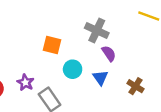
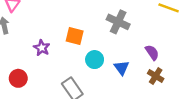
purple semicircle: (109, 53) -> (152, 52), moved
purple star: (25, 83) -> (42, 48), moved

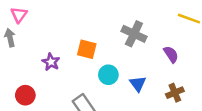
purple semicircle: (152, 52) -> (171, 54), moved
brown cross: (156, 76) -> (175, 93), turned 35

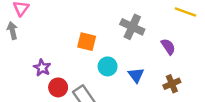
purple star: (51, 62) -> (42, 68), moved
red circle: (25, 95) -> (58, 87), moved

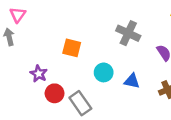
orange square: (87, 42) -> (72, 48), moved
blue triangle: (136, 75) -> (132, 81), turned -42

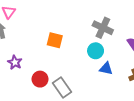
cyan circle: (104, 72) -> (96, 51), moved
purple star: (39, 74) -> (15, 62), moved

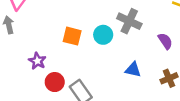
cyan circle: (96, 51) -> (103, 35), moved
purple star: (15, 62) -> (37, 61), moved

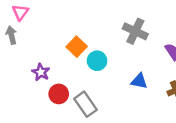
cyan circle: (103, 35) -> (97, 61), moved
orange square: (72, 36) -> (77, 47), turned 30

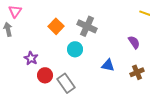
gray cross: (135, 31) -> (87, 26), moved
orange square: (77, 47) -> (56, 26), moved

